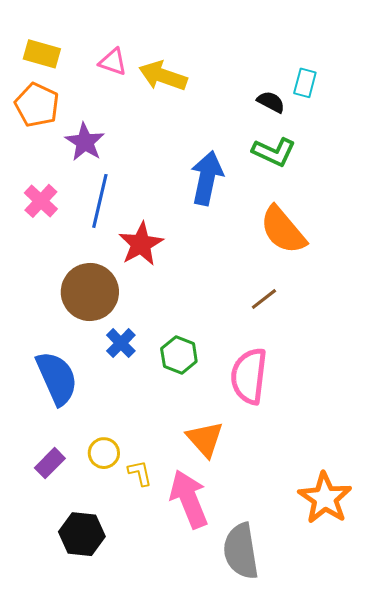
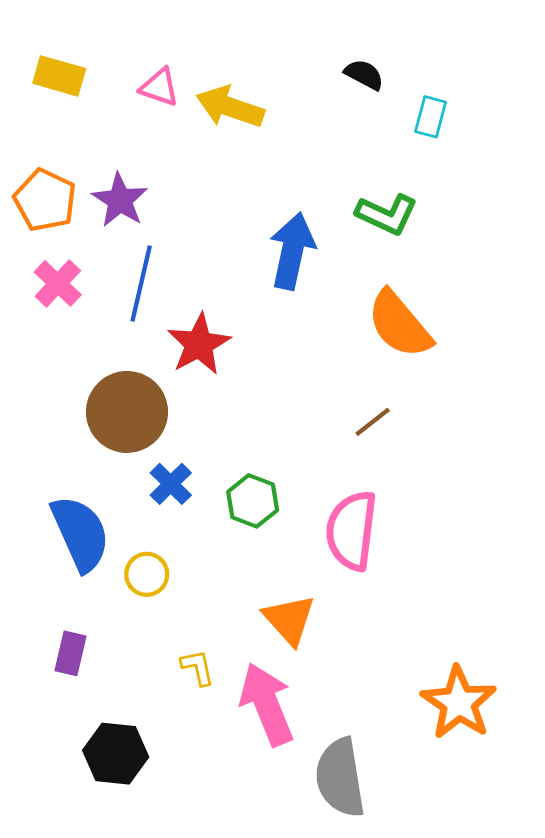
black semicircle: (271, 102) -> (364, 74), moved
orange pentagon: (37, 105) -> (45, 200), moved
yellow circle: (104, 453) -> (147, 574), moved
purple rectangle: (50, 463) -> (70, 653), turned -32

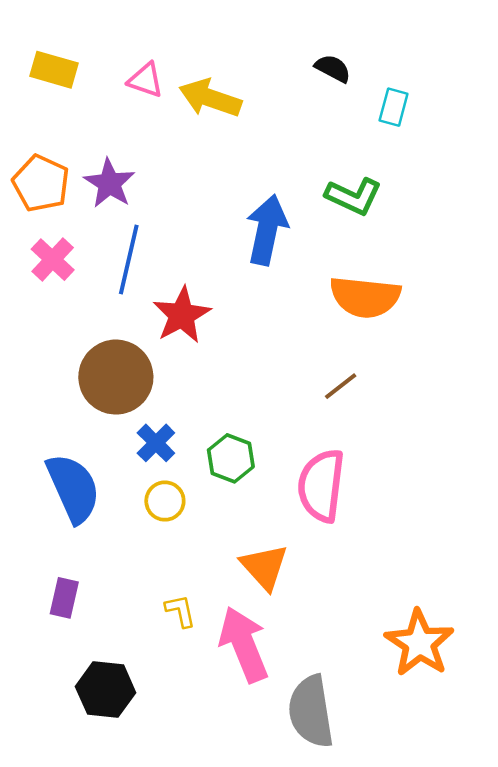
orange semicircle: (399, 324) -> (365, 297), turned -44
yellow circle: (147, 574) -> (165, 501), moved

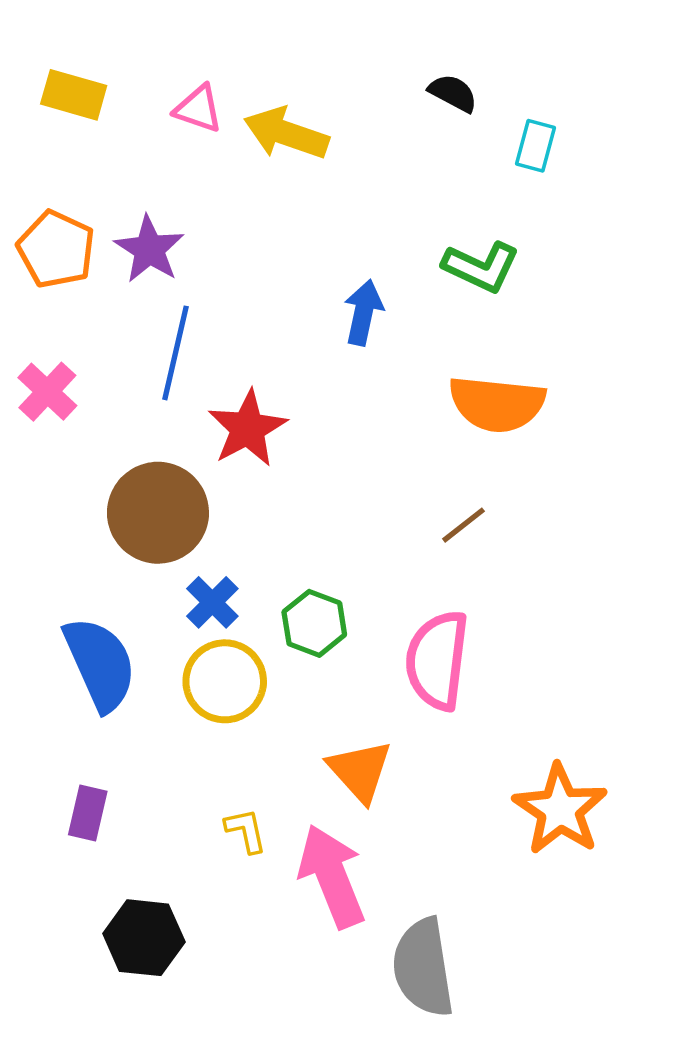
blue arrow: (267, 230) -> (363, 313), size x0.7
pink cross: (53, 260) -> (47, 392), moved
yellow circle: (165, 501) -> (225, 681), size x1.5
orange star: (419, 643) -> (560, 810), moved

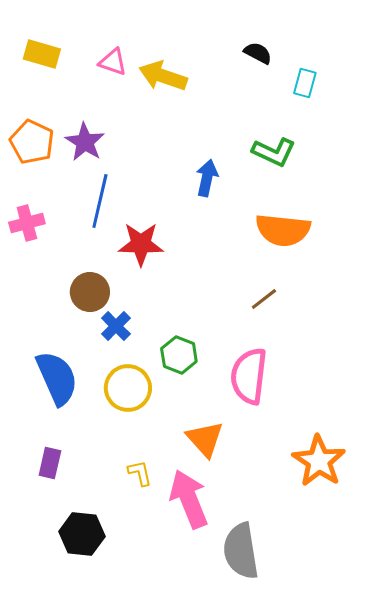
pink cross: (47, 392) -> (27, 223), turned 32
red star: (248, 428) -> (141, 244), turned 30
brown circle: (158, 513) -> (90, 292), size x0.7
blue cross: (212, 602) -> (116, 326), moved

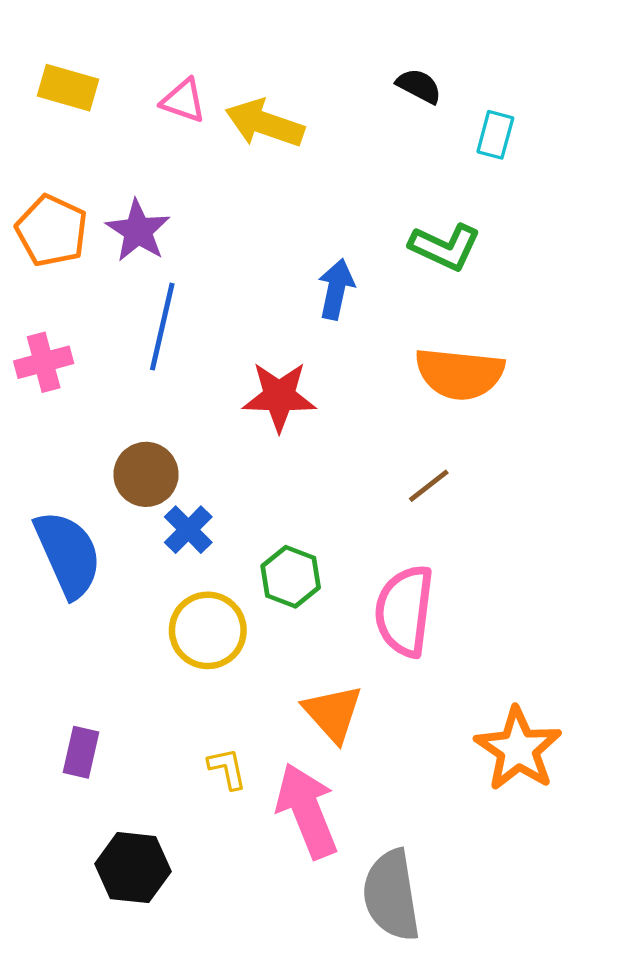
red star: (141, 244) -> (279, 396), moved
blue semicircle: (57, 378) -> (68, 554), moved

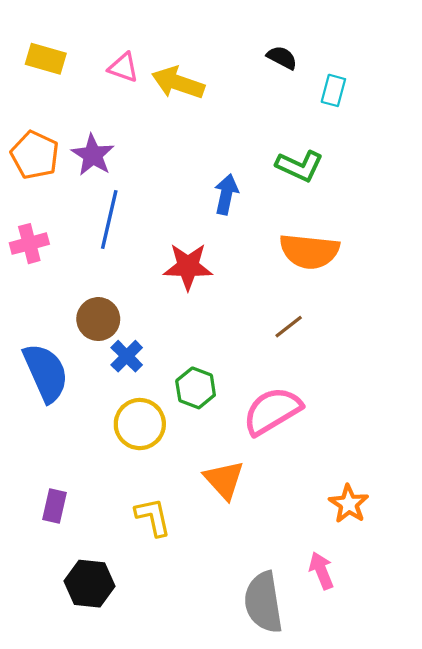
pink semicircle: (404, 611) -> (272, 411), turned 52
orange star: (518, 749) -> (349, 504), size x0.7
yellow L-shape: (227, 768) -> (153, 517), size x1.4
pink arrow: (307, 811) -> (321, 571), moved, size x0.6

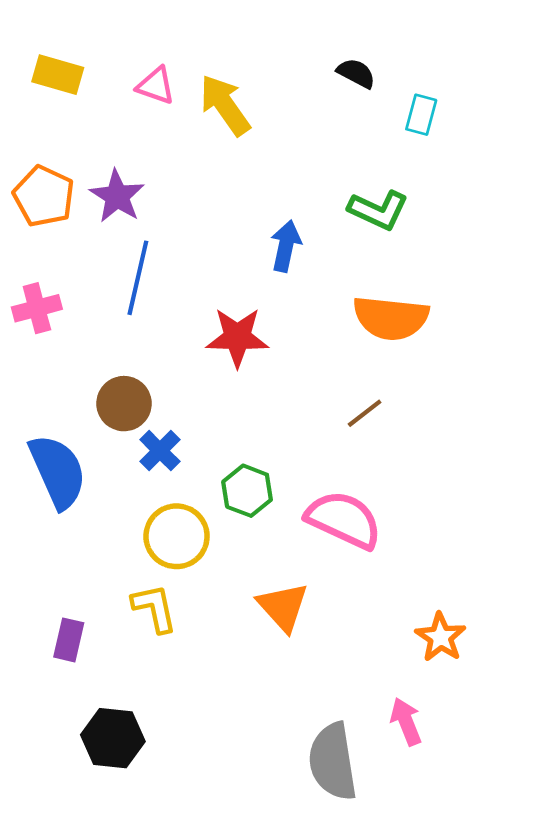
yellow arrow: (178, 83) -> (225, 105), turned 36
pink semicircle: (272, 411) -> (344, 520), turned 56
yellow L-shape: (153, 517) -> (154, 608), moved

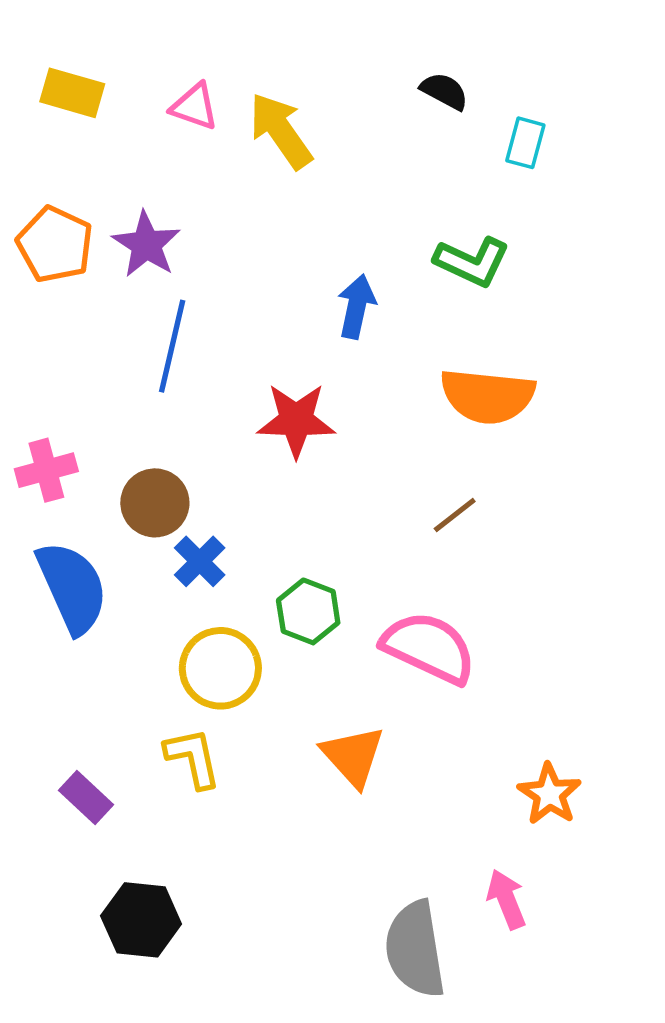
pink cross: (37, 308) -> (46, 470), moved
purple rectangle: (69, 640) -> (86, 798), turned -60

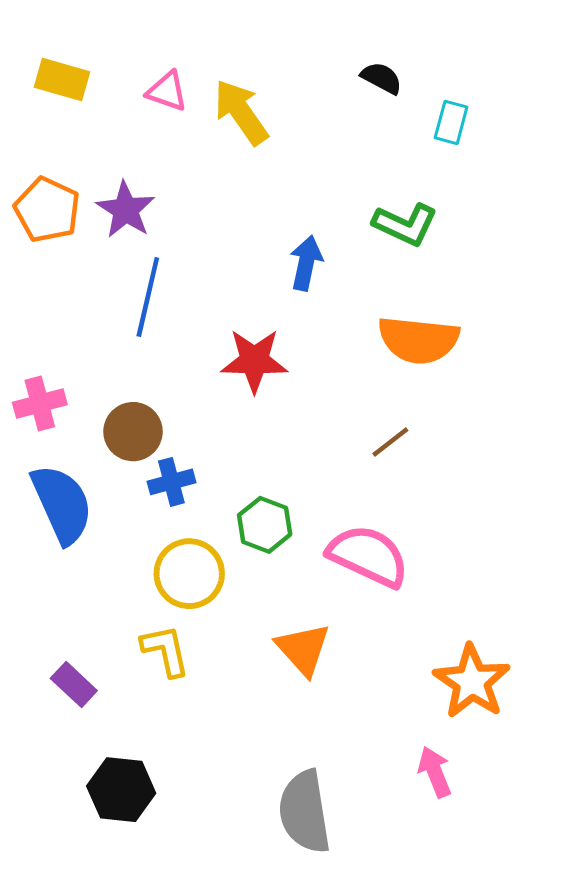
blue cross: (200, 561) -> (171, 482), turned 30
orange star: (549, 794) -> (472, 682), size x1.4
gray semicircle: (415, 949) -> (305, 812), moved

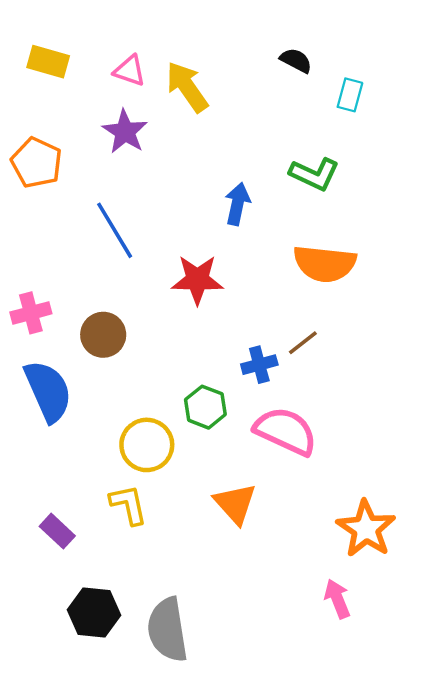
purple star: (126, 210) -> (125, 132), moved
blue line: (148, 297) -> (115, 230), turned -44
blue cross: (171, 482) -> (259, 365), moved
gray semicircle: (305, 812) -> (167, 630), moved

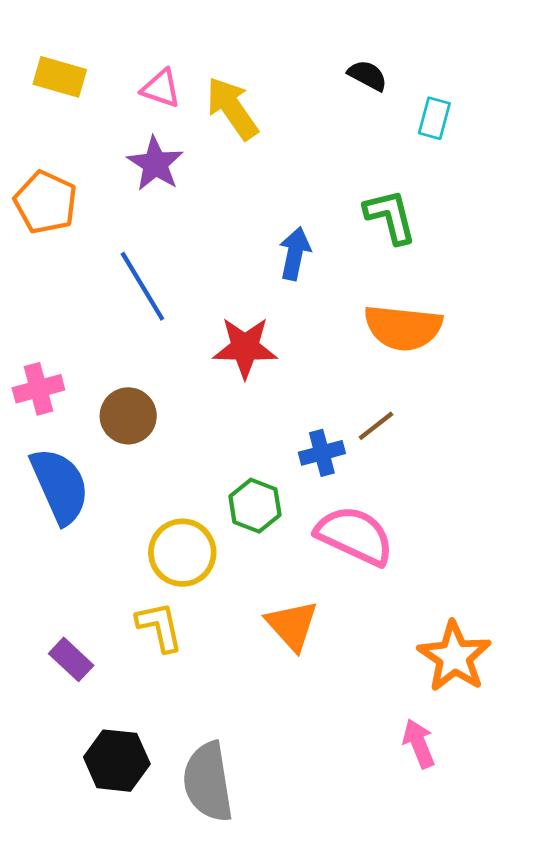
green L-shape: (314, 174) -> (390, 216), turned -129

